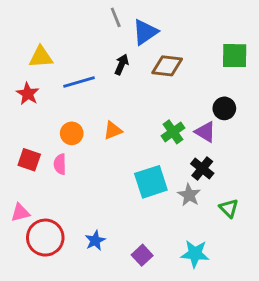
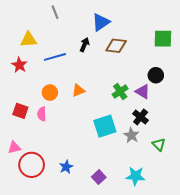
gray line: (116, 17) -> (55, 12), moved

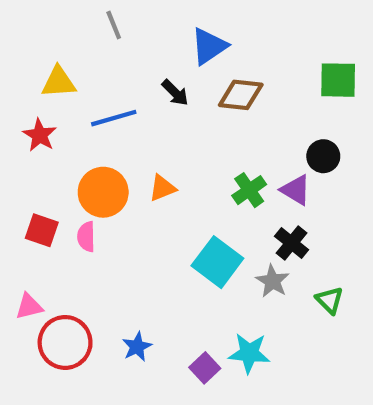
black arrow: (85, 45) -> (175, 93), turned 112
orange circle: (50, 93) -> (103, 192), size x1.5
cyan square: (105, 126) -> (217, 262), turned -35
cyan star: (135, 176) -> (249, 353), moved

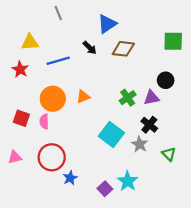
purple triangle: (296, 190) -> (151, 98), turned -42
red circle: (65, 342) -> (52, 157), moved
cyan star: (249, 353) -> (128, 181), turned 30

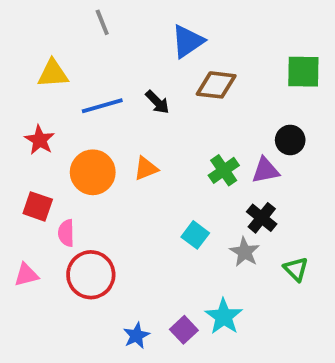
black arrow: (90, 48) -> (157, 102), moved
red star: (20, 69) -> (40, 140), moved
pink semicircle: (44, 121) -> (66, 233), moved
cyan square: (111, 135) -> (195, 235), size x0.6
blue star: (70, 178) -> (136, 336), moved

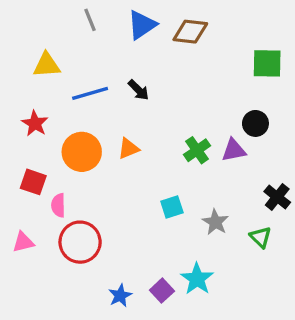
blue triangle: (188, 41) -> (142, 25), moved
brown diamond: (216, 85) -> (190, 32), moved
black cross: (262, 218) -> (277, 197), moved
cyan square: (195, 235) -> (172, 207), turned 35

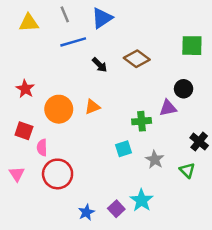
brown diamond: (190, 32) -> (137, 59), moved, turned 30
yellow triangle: (47, 65) -> (29, 23), moved
blue line: (90, 93) -> (73, 42), moved
green cross: (197, 150) -> (142, 121), moved, turned 30
pink triangle: (23, 242) -> (17, 174), turned -49

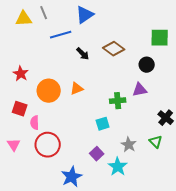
gray line: (65, 14) -> (44, 13), moved
black circle: (184, 89) -> (147, 65), moved
gray star: (155, 160) -> (129, 145), moved
purple square: (116, 209) -> (97, 154), moved
blue star: (86, 212) -> (72, 177), size x1.5

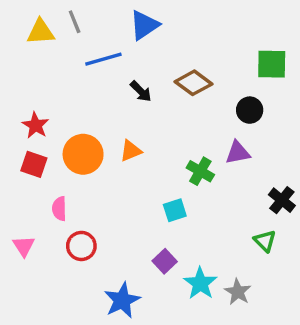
green cross: (118, 101) -> (200, 171), turned 35
red square: (20, 109) -> (34, 164), moved
red circle: (48, 145) -> (81, 246), size x0.7
gray star: (129, 145) -> (238, 292), moved

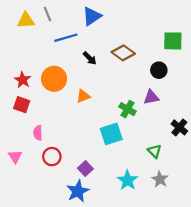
orange circle: (83, 154) -> (54, 79), moved
cyan square: (175, 210) -> (111, 134), size x1.5
green triangle: (265, 241) -> (155, 151), moved
purple square: (165, 261) -> (85, 168), moved
gray star: (238, 292) -> (160, 179), moved

